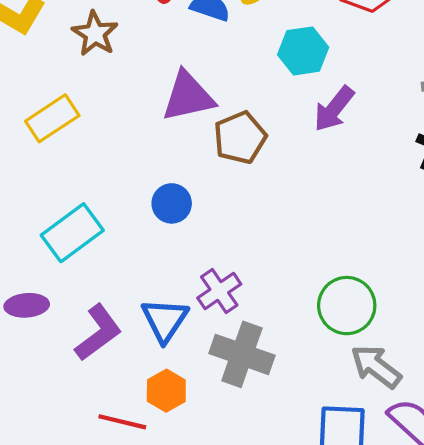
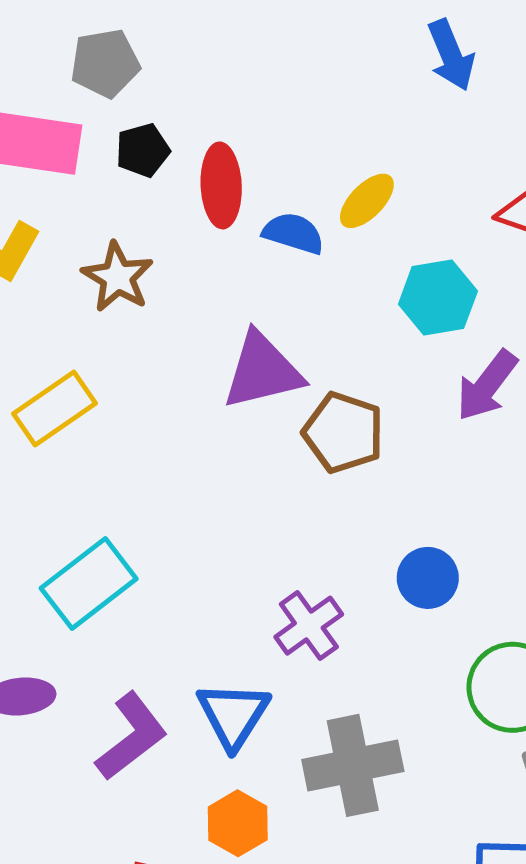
brown pentagon: (240, 138) -> (343, 433), turned -30
blue circle: (172, 203) -> (428, 578), moved
purple cross: (219, 291) -> (309, 626), moved
gray cross: (242, 354) -> (353, 765), turned -30

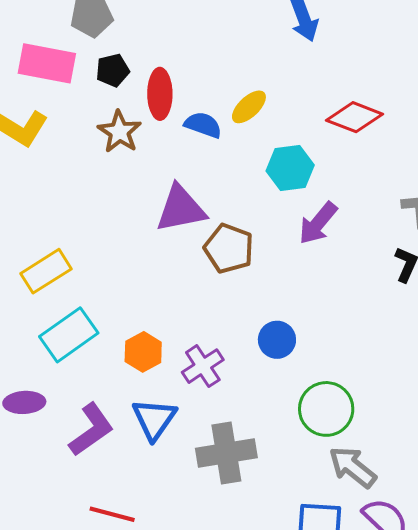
brown star: (118, 277) -> (119, 132), moved
yellow rectangle: (54, 409) -> (46, 271), moved
orange hexagon: (238, 823) -> (143, 352), moved

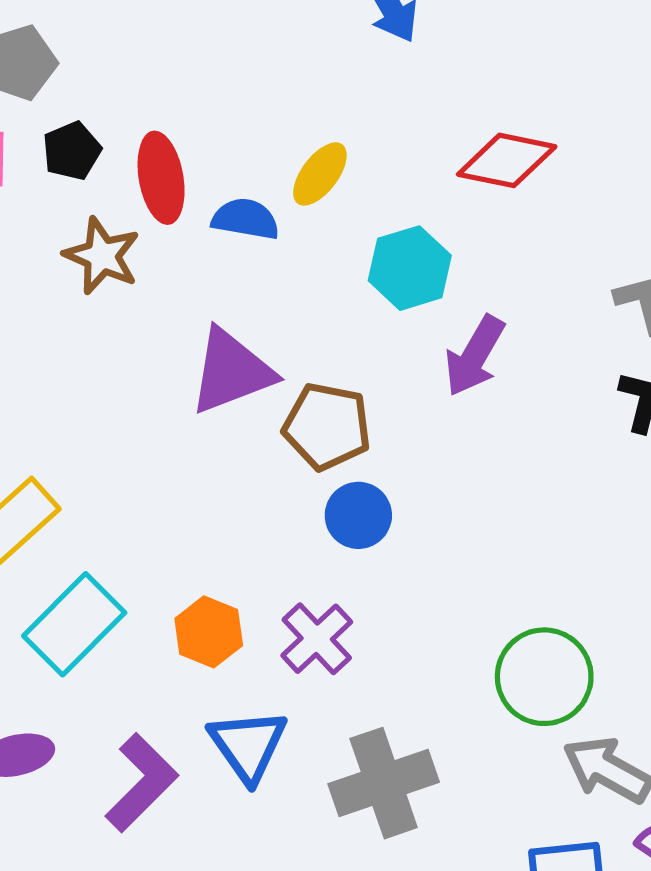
blue circle: (277, 340) -> (358, 515), moved

